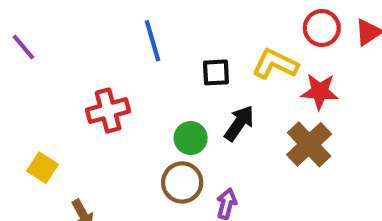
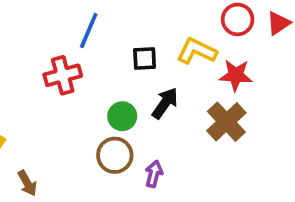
blue line: (152, 41) -> (89, 31), turned 39
red cross: (108, 111) -> (63, 75), moved

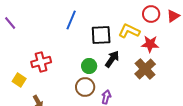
black square: (145, 59) -> (101, 35), size x1.5
red cross: (63, 75) -> (41, 62), moved

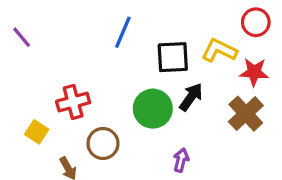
green circle: (89, 66) -> (153, 109), size x1.5
brown circle: (85, 87) -> (103, 143), moved

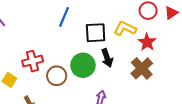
red star: (254, 72) -> (147, 42), turned 30
black arrow: (191, 97) -> (107, 58), turned 126
brown circle: (103, 143) -> (57, 76), moved

